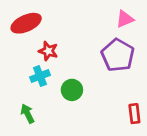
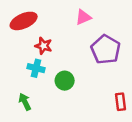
pink triangle: (125, 19) -> (83, 17), moved
cyan cross: (40, 76) -> (36, 68), turned 35

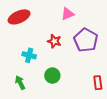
red star: (43, 46) -> (54, 41), moved
green circle: (65, 81) -> (52, 76), moved

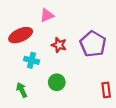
pink triangle: (68, 14) -> (47, 15), moved
red ellipse: (19, 17) -> (21, 35), moved

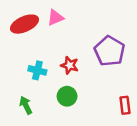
red ellipse: (21, 35) -> (24, 24), moved
red star: (59, 45) -> (70, 65), moved

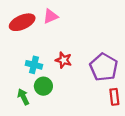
purple pentagon: (110, 51) -> (104, 67), moved
green circle: (67, 96) -> (43, 86), moved

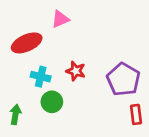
red ellipse: (22, 22) -> (27, 43), moved
green arrow: (23, 97) -> (15, 114), moved, turned 35

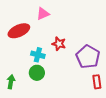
red star: (76, 71) -> (59, 44), moved
cyan cross: (41, 77) -> (38, 55), moved

